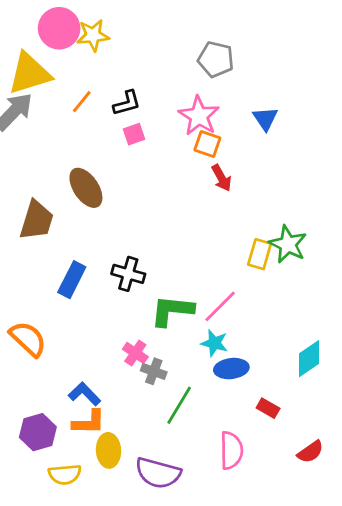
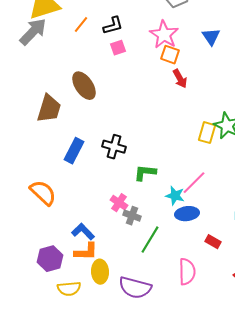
pink line: (220, 306) -> (194, 183), moved
green L-shape: (172, 311) -> (145, 173), size x0.7

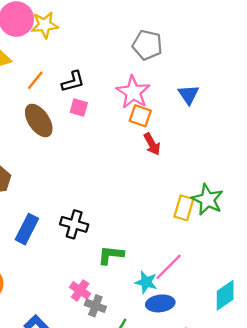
pink square: (118, 48) -> (79, 108), turned 35
brown ellipse: (84, 86) -> (39, 121), moved

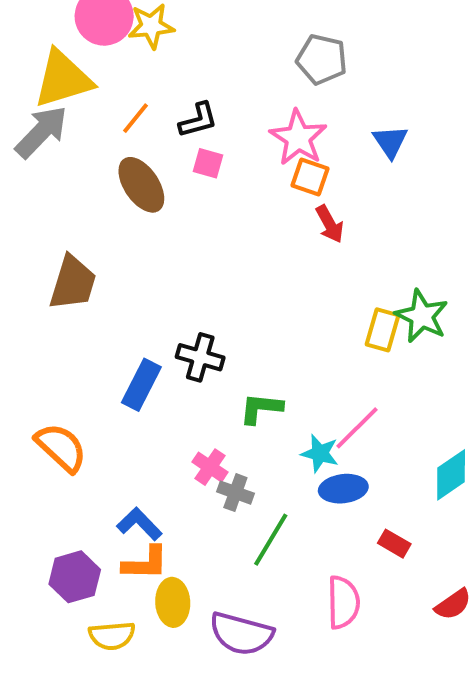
blue rectangle: (27, 229) -> (141, 385), moved

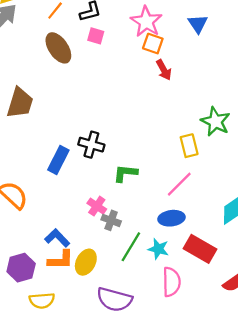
yellow rectangle: (383, 330) -> (189, 146), moved, turned -30
cyan star: (320, 453) -> (158, 249), moved
red rectangle: (394, 544) -> (200, 249), size x1.8
yellow ellipse: (173, 602) -> (86, 262), moved, turned 30

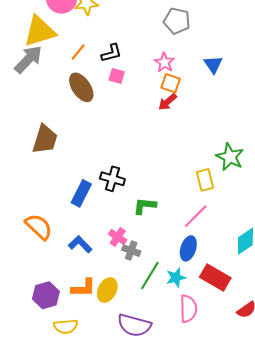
pink star: (146, 22) -> (164, 62), size x0.7
red arrow: (164, 70) -> (168, 102), moved, turned 78
blue ellipse: (171, 218) -> (188, 248), turned -65
blue L-shape: (57, 238) -> (80, 244), moved
cyan star: (158, 249) -> (176, 278), turned -30

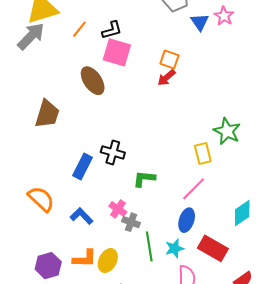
pink star: (164, 62) -> (224, 16), moved
blue triangle: (213, 65) -> (200, 22), moved
pink square: (117, 76) -> (117, 52), size x1.8
brown ellipse: (81, 87) -> (93, 81), moved
green line: (150, 275) -> (149, 246), turned -40

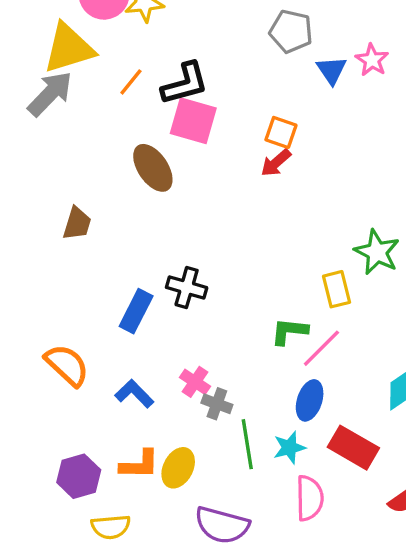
black L-shape: (112, 30) -> (185, 84), size x1.4
brown trapezoid: (47, 114) -> (77, 223), size x0.7
green L-shape: (144, 179) -> (289, 331), moved

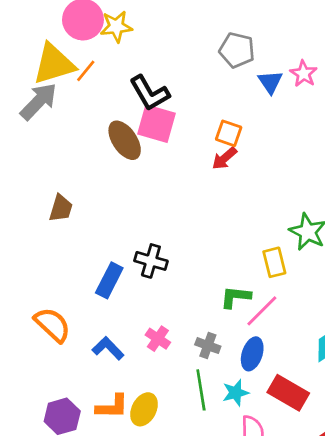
orange line: (131, 82) -> (86, 71), moved
black L-shape: (185, 84) -> (150, 93), turned 75
brown ellipse: (153, 168) -> (125, 140), moved
gray cross: (217, 404) -> (208, 346), moved

